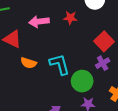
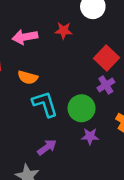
orange semicircle: (29, 63) -> (28, 77), moved
cyan L-shape: (60, 64) -> (45, 104), moved

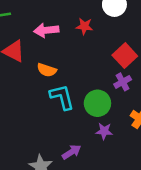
purple arrow: (47, 147) -> (71, 152), moved

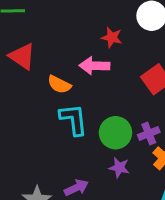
pink arrow: (46, 30) -> (94, 66), moved
purple cross: (123, 82) -> (149, 134), moved

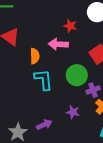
orange semicircle: (59, 84) -> (35, 56), turned -119
green circle: (115, 133) -> (77, 75), moved

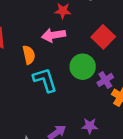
purple star: (73, 112) -> (90, 126), moved

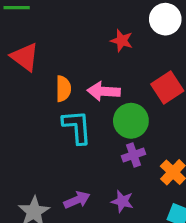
pink arrow: (53, 35) -> (104, 91), moved
purple cross: (105, 80) -> (134, 155), moved

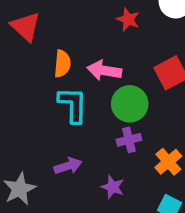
purple arrow: (77, 200) -> (68, 166), moved

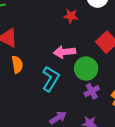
orange semicircle: (62, 64) -> (17, 64), moved
cyan L-shape: (73, 105) -> (51, 79), turned 45

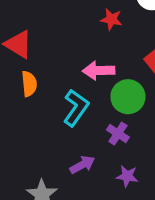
purple cross: (92, 91) -> (118, 134), moved, turned -32

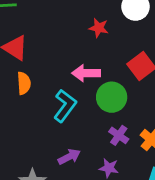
purple cross: (118, 134) -> (119, 135), moved

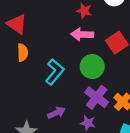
pink arrow: (86, 73) -> (82, 34), moved
purple cross: (119, 135) -> (97, 97), size x1.5

